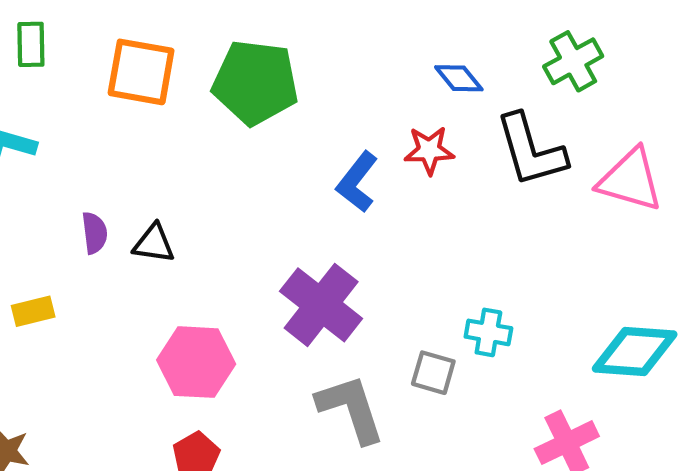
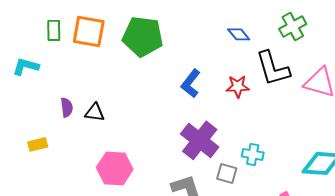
green rectangle: (31, 44) -> (54, 30), moved
red star: (429, 150) -> (238, 86), moved
purple cross: (321, 305) -> (200, 140), moved

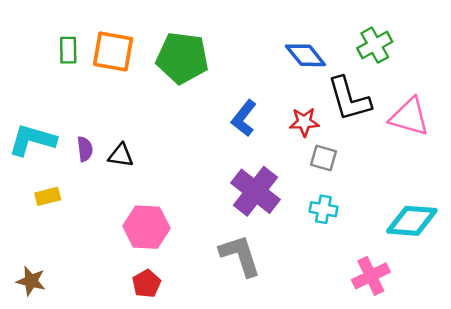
blue diamond: (239, 34) -> (305, 55), size x1.4
cyan L-shape: (26, 66) -> (32, 140), moved, size x1.4
gray square: (227, 173) -> (323, 158), moved

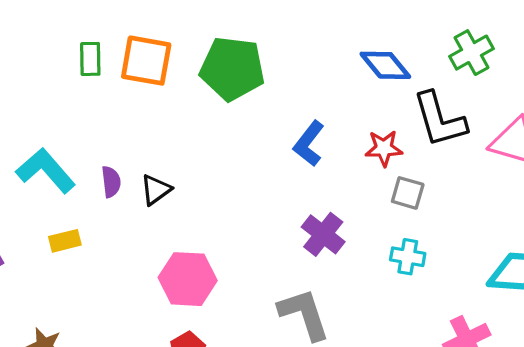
cyan L-shape: (32, 140) -> (46, 171), turned 33
black triangle: (121, 155) -> (156, 190), turned -44
purple cross: (255, 191) -> (323, 234), size x0.7

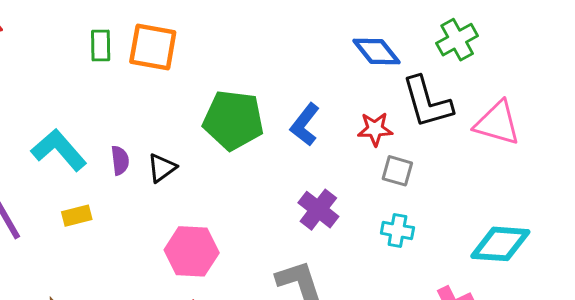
green pentagon: (232, 69) -> (233, 120), moved

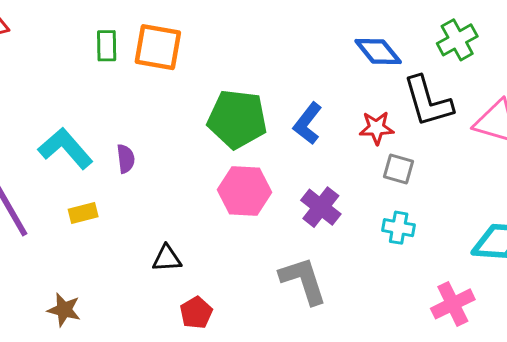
black triangle: (162, 168) -> (167, 258), moved, turned 32
pink hexagon: (192, 251) -> (245, 191), moved

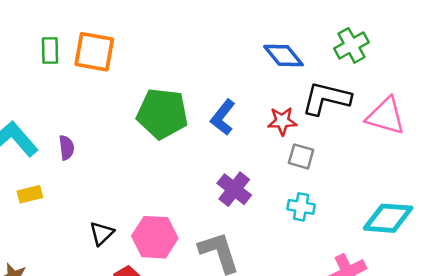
black L-shape: (428, 101) -> (326, 98), turned 120
pink hexagon: (245, 191) -> (155, 237), moved
black triangle: (167, 258) -> (102, 233), turned -40

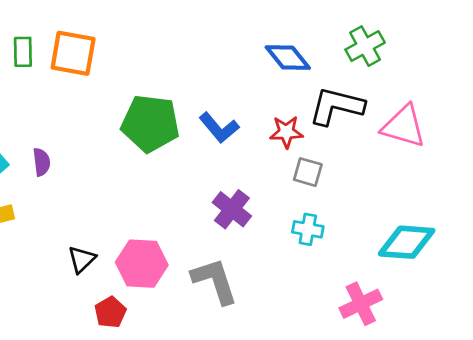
blue L-shape: (223, 117) -> (219, 128), turned -78

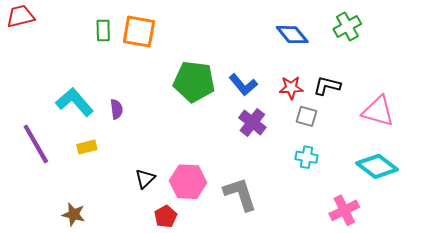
black L-shape: (336, 106) -> (327, 86), moved, size x0.7
pink triangle: (404, 126) -> (378, 111), moved
purple cross: (232, 209) -> (252, 122), moved
cyan diamond: (407, 242) -> (377, 166), turned 33

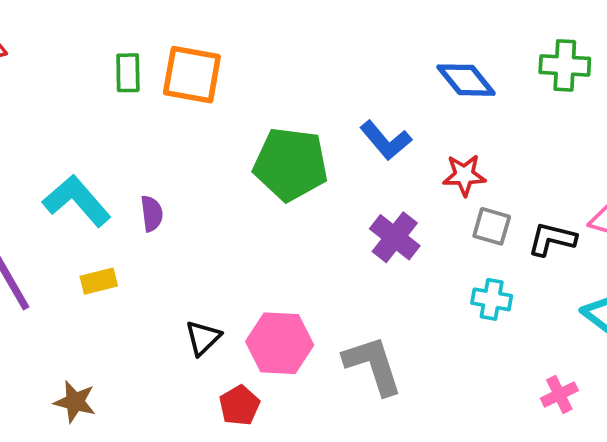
green cross: (347, 26) -> (565, 65), turned 32
blue L-shape: (243, 85) -> (386, 140), moved
black L-shape: (327, 86) -> (552, 239), moved
pink cross: (344, 210) -> (559, 394), size x0.7

